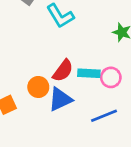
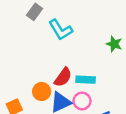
pink circle: (111, 77) -> (82, 101), moved

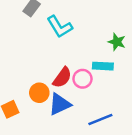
cyan rectangle: (86, 80) -> (103, 66), moved
pink circle: (82, 101) -> (83, 79), moved

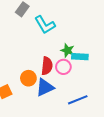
green star: (117, 42) -> (68, 50), moved
red semicircle: (62, 77) -> (47, 66), turned -30

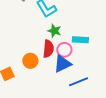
green star: (68, 50) -> (54, 31), moved
blue triangle: (45, 87) -> (62, 64), moved

